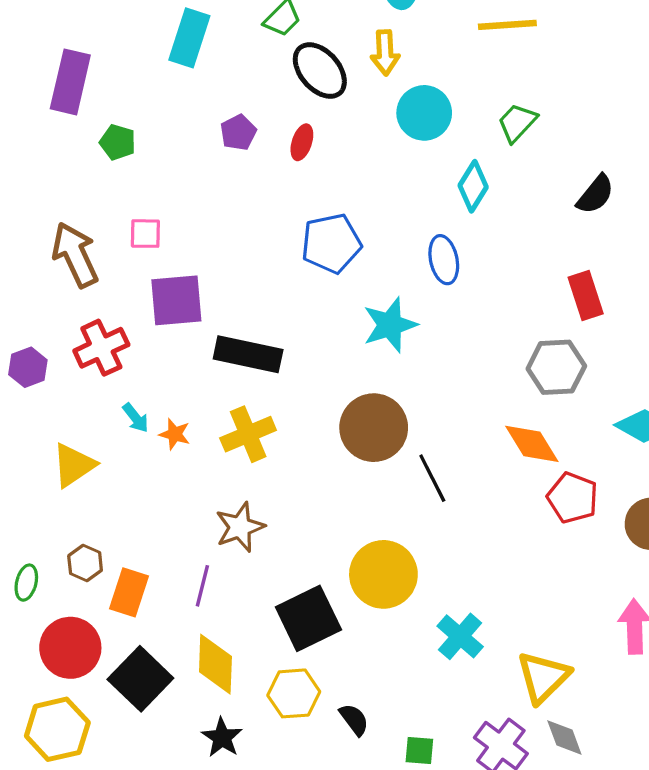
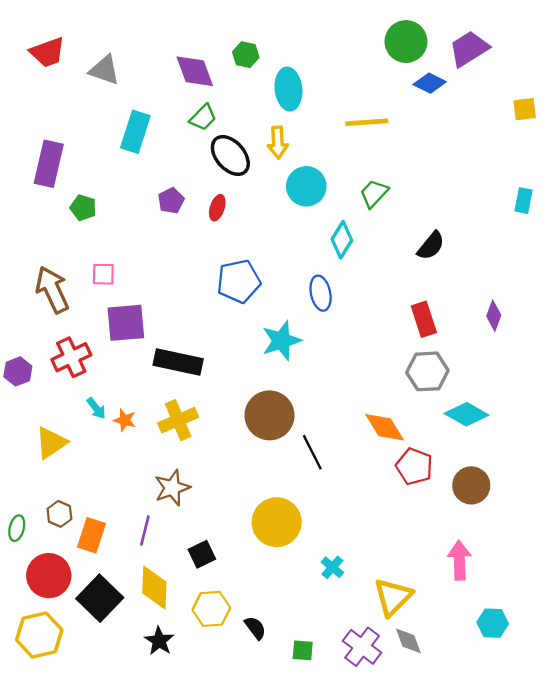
gray hexagon: (556, 367) -> (427, 371), moved
black square: (308, 618) -> (202, 554), moved, size x0.6
cyan cross: (460, 636) -> (332, 567), size x0.7

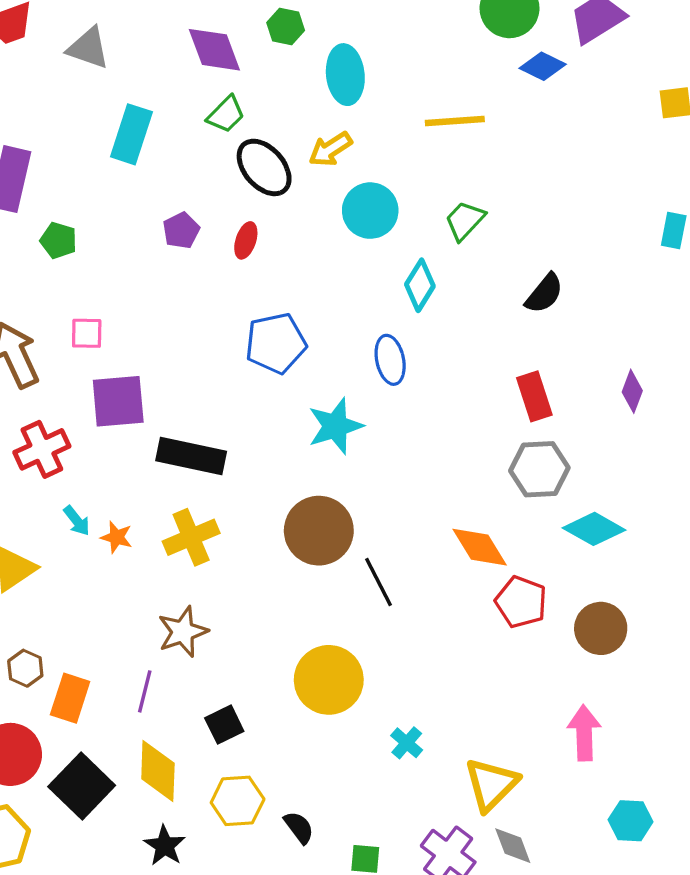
yellow arrow: (278, 142) -> (330, 149), turned 60

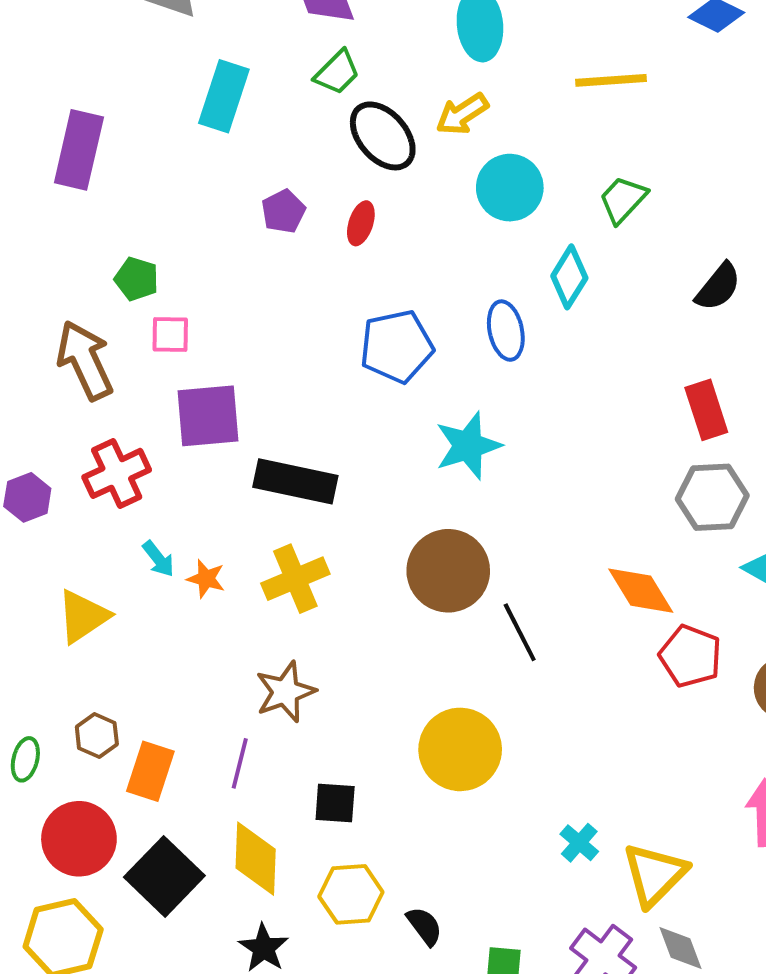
green pentagon: (58, 240) -> (137, 279), moved
blue ellipse: (390, 360) -> (506, 331), moved
black square: (224, 725) -> (335, 803), turned 30
cyan cross: (407, 743) -> (579, 843), moved

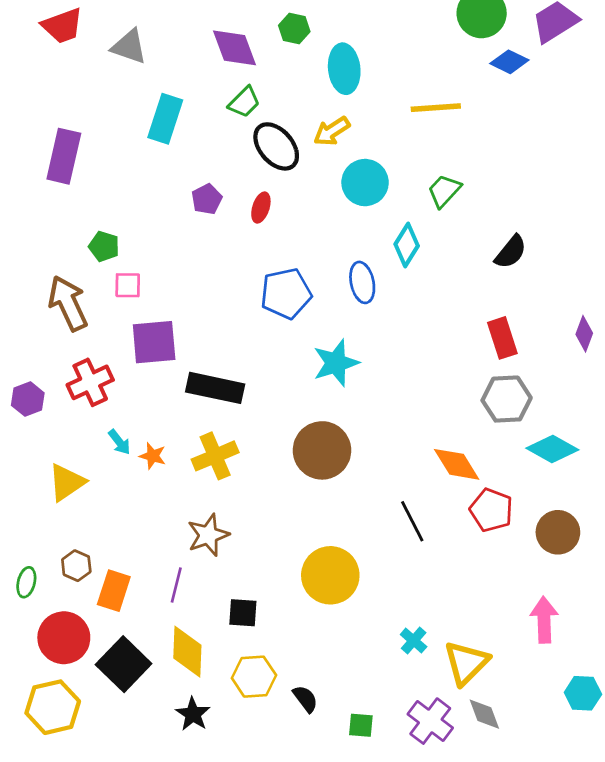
black line: (520, 632) -> (412, 521), moved

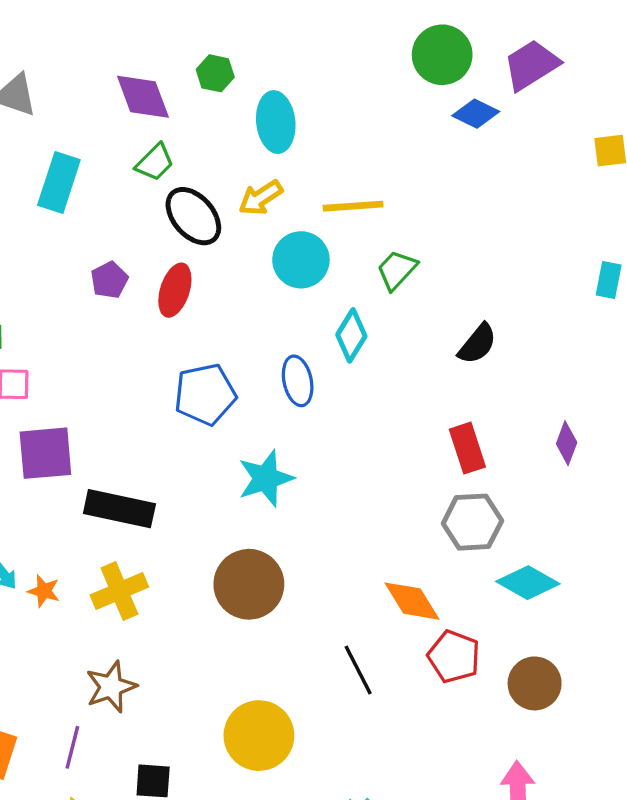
yellow line: (436, 108) -> (353, 206), moved
red ellipse: (261, 208) -> (175, 290), size x1.4

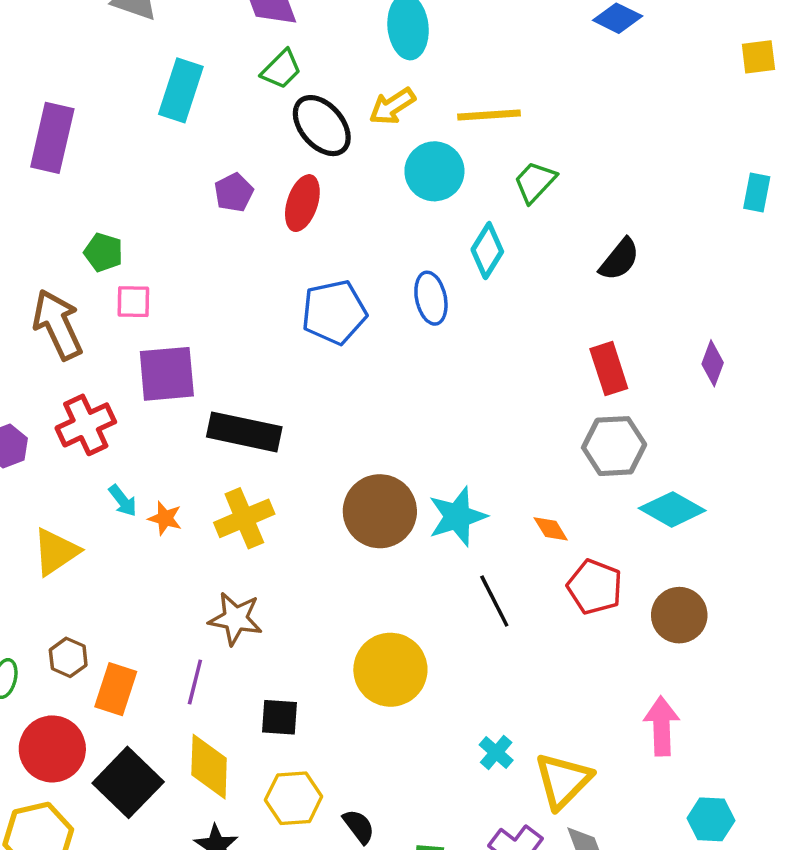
cyan star: (266, 478) -> (457, 517), moved
orange diamond: (412, 601) -> (551, 529), size x0.6
brown star: (111, 687) -> (235, 619), turned 30

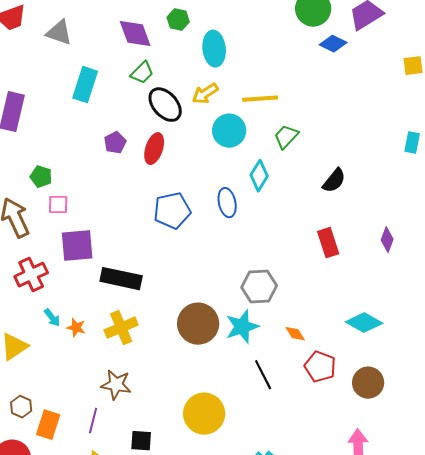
gray hexagon: (614, 446) -> (259, 287), moved

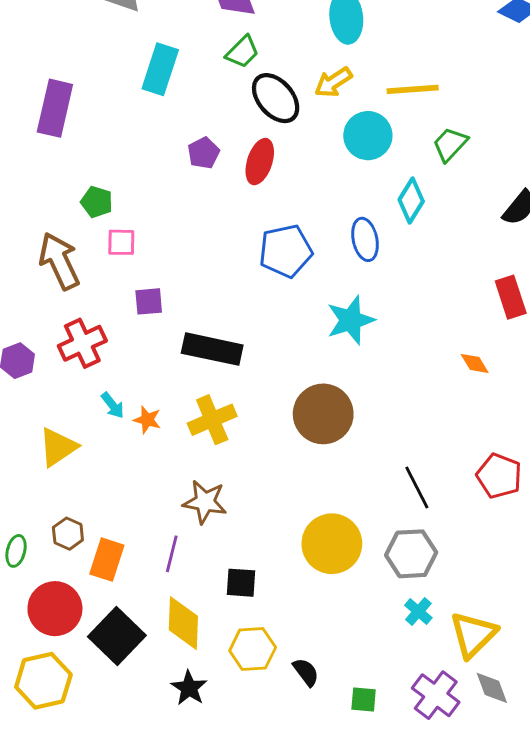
purple square: (77, 246) -> (149, 301), size x0.6
gray hexagon: (259, 287) -> (411, 554), moved
cyan star: (242, 327) -> (351, 320), moved
orange diamond: (295, 334) -> (475, 363), moved

